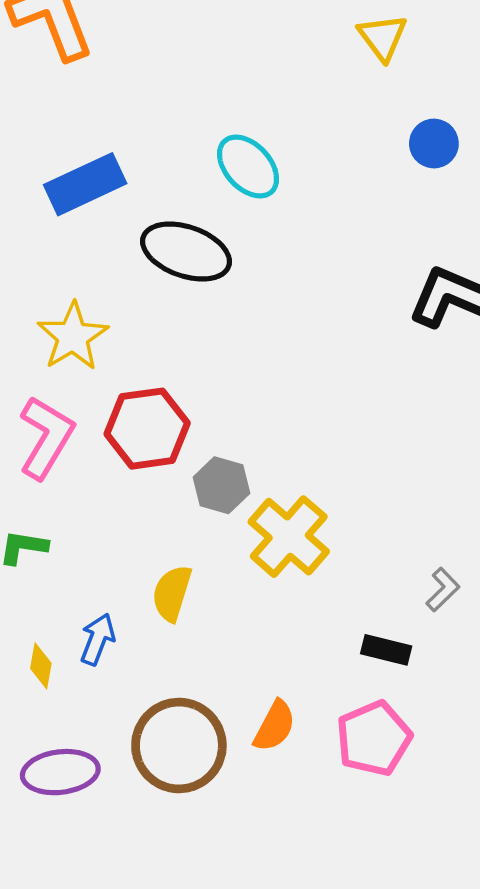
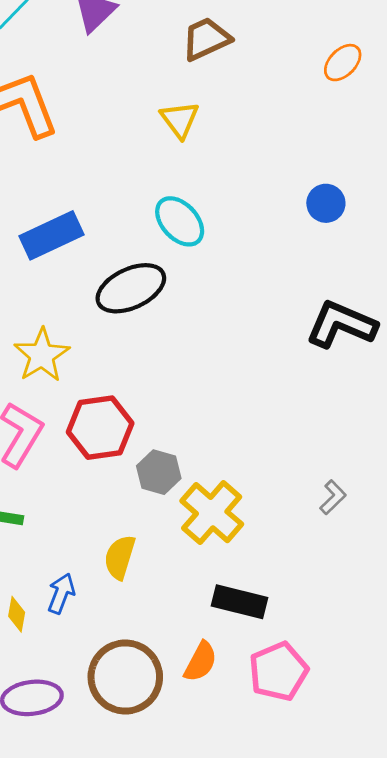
yellow triangle: (383, 37) -> (180, 120), moved
black ellipse: (186, 252) -> (131, 288), turned -44
gray L-shape: (443, 590) -> (333, 497), moved
black rectangle: (386, 650) -> (240, 602), moved, size x1.4

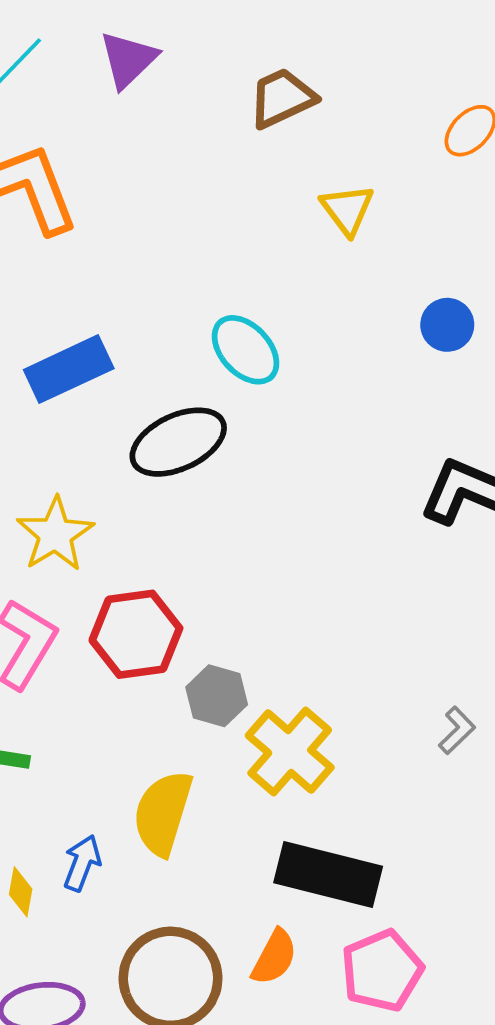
yellow triangle: (180, 120) -> (347, 209), moved
yellow semicircle: (120, 557) -> (163, 813), size x1.4
black rectangle: (240, 602) -> (328, 875), size x1.4

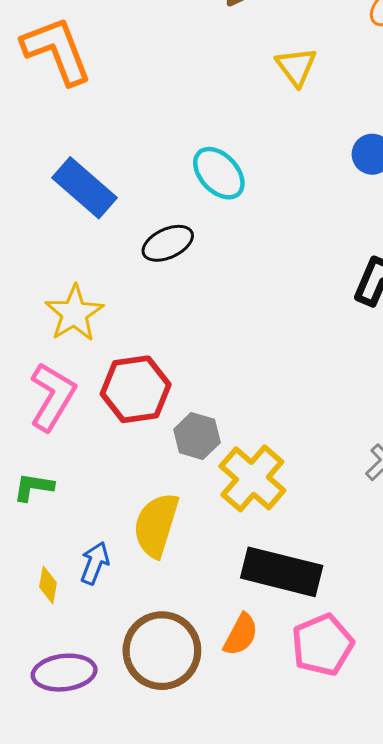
blue rectangle: (69, 369) -> (85, 188), turned 66
black ellipse: (178, 442) -> (168, 243), size x0.7

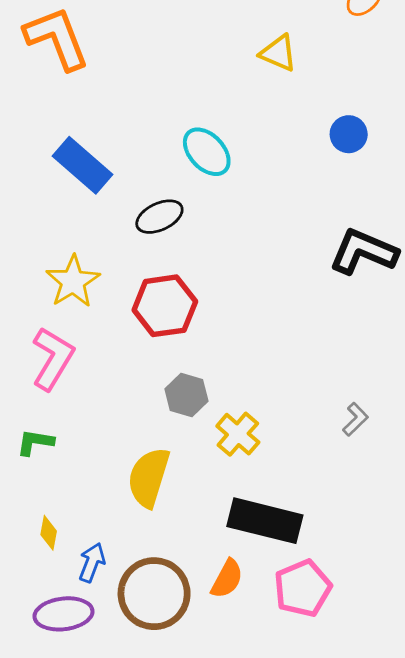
yellow triangle: (296, 67) -> (278, 53), turned -30
red hexagon: (136, 389) -> (165, 306), moved
yellow cross: (252, 478) -> (238, 434), size x0.7
blue arrow: (95, 563) -> (92, 563), moved

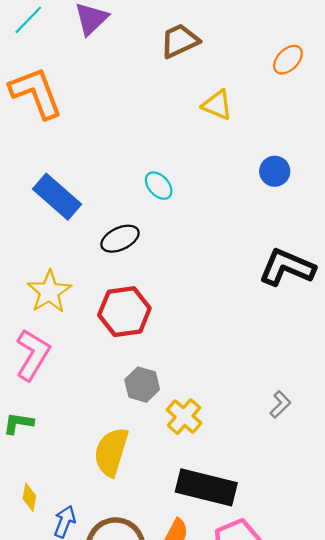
cyan ellipse: (207, 152) -> (159, 186), size x0.7

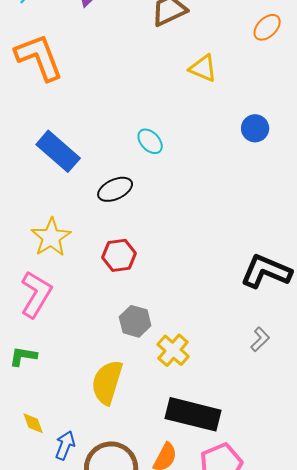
black L-shape: (287, 267) -> (266, 271), moved
red hexagon: (124, 312) -> (119, 255), size x0.7
yellow diamond: (29, 497) -> (33, 423), turned -30

